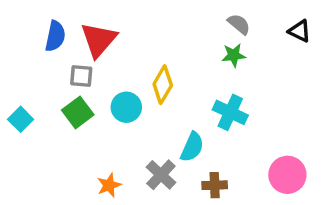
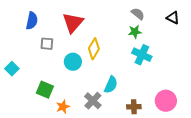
red triangle: (99, 40) -> (73, 23), moved
green square: (78, 112) -> (45, 90), moved, turned -30
cyan cross: (230, 112) -> (142, 55), moved
brown cross: (215, 185) -> (134, 107), moved

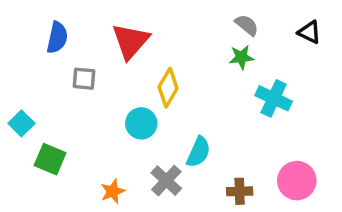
cyan cross: (142, 55) -> (274, 98), moved
cyan circle: (73, 62) -> (141, 123), moved
green square: (45, 90) -> (50, 159), moved

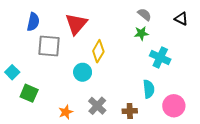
gray square: (84, 79) -> (49, 46), size x1.6
cyan semicircle: (198, 152) -> (149, 89), moved, turned -30
brown cross: (240, 191) -> (130, 111), moved

